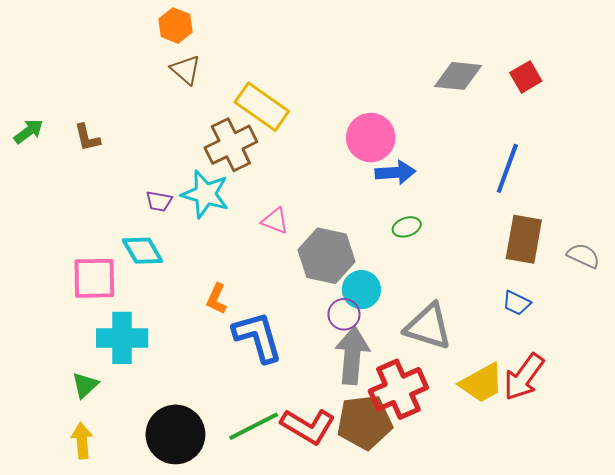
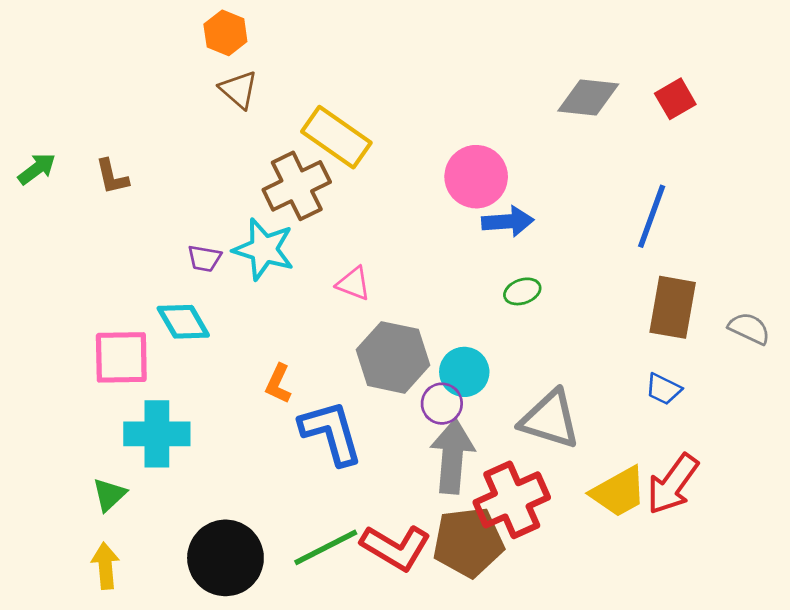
gray hexagon: (327, 256) -> (393, 357), moved

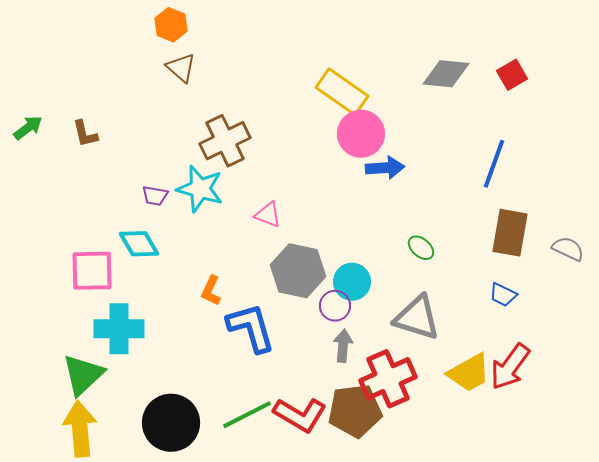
yellow rectangle: (336, 137) -> (342, 92), moved
green ellipse: (522, 291) -> (421, 248), moved, turned 60
gray arrow: (452, 456) -> (343, 346), size x0.6
green triangle: (109, 495) -> (83, 375), size x1.6
yellow arrow: (105, 566) -> (80, 429), size x1.6

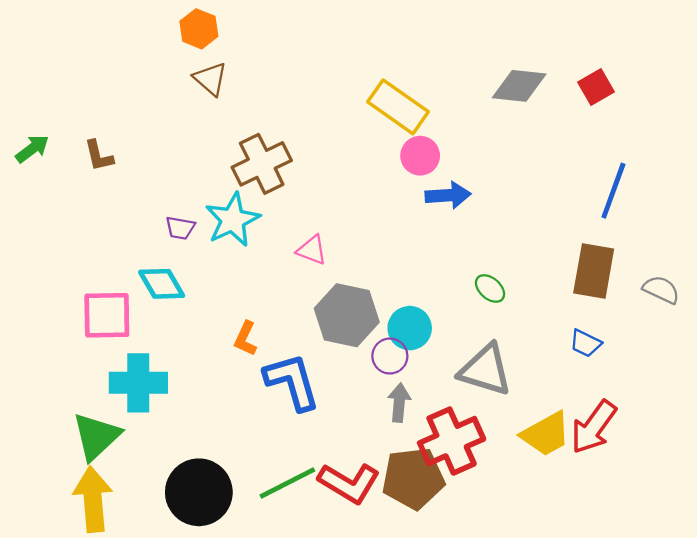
pink circle: (361, 134) -> (420, 156), size x0.7
blue line: (494, 164) -> (613, 191), moved
cyan star: (200, 189) -> (233, 220), turned 30

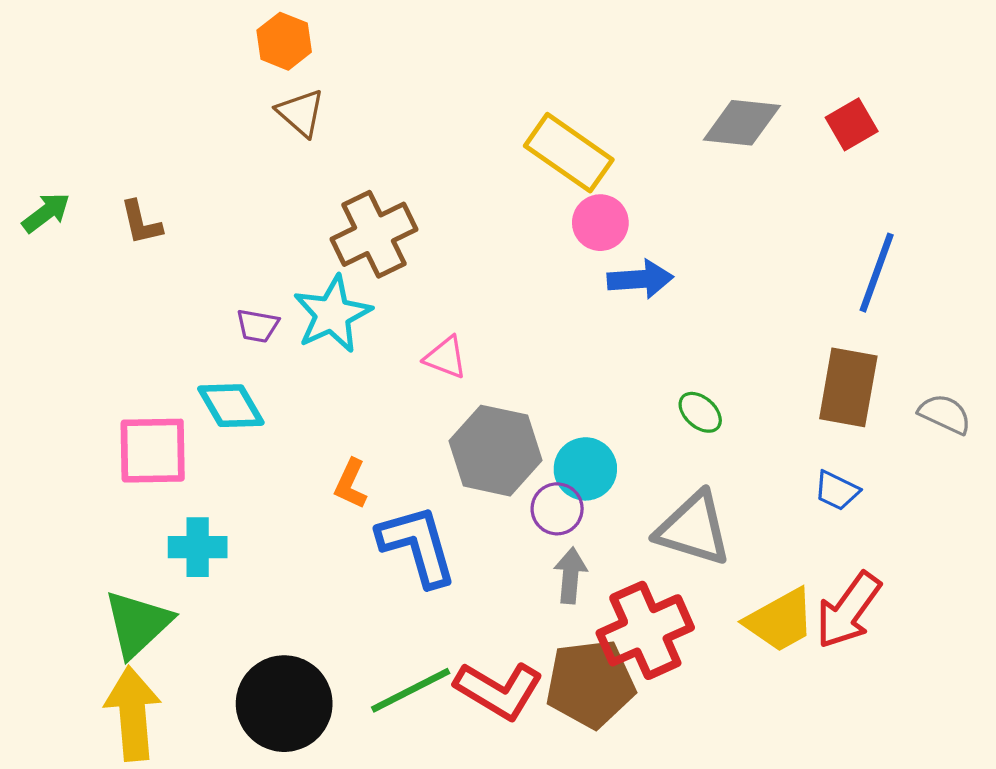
cyan cross: (138, 383) -> (198, 547), size x0.7

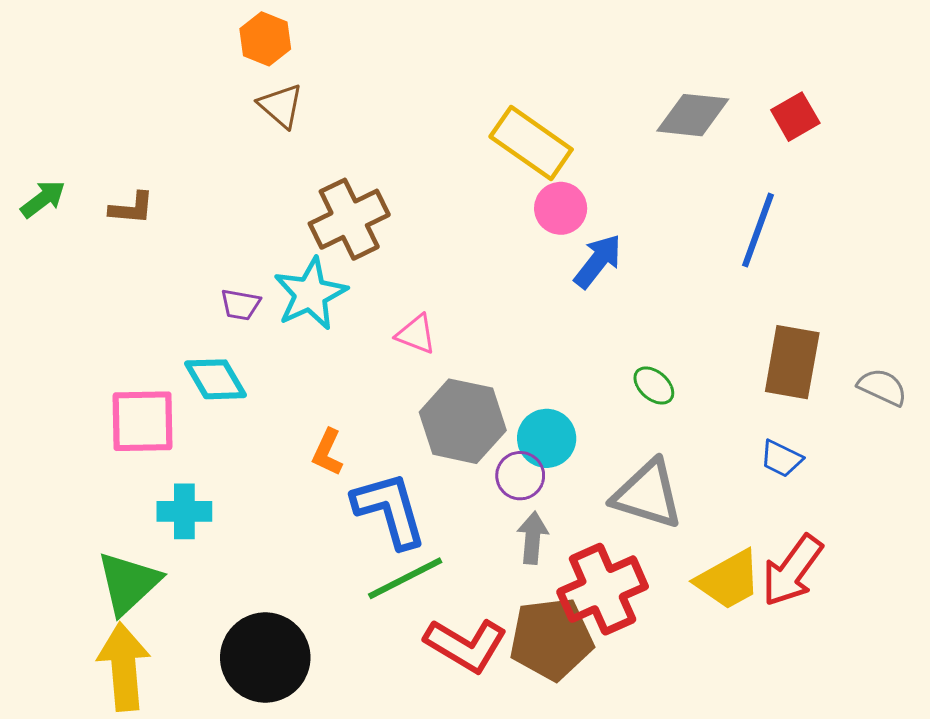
brown L-shape: (141, 223) -> (132, 208), turned -72
blue line: (877, 273) -> (758, 230), moved
blue arrow: (640, 279) -> (598, 261), turned -48
green line: (411, 690) -> (405, 578), moved

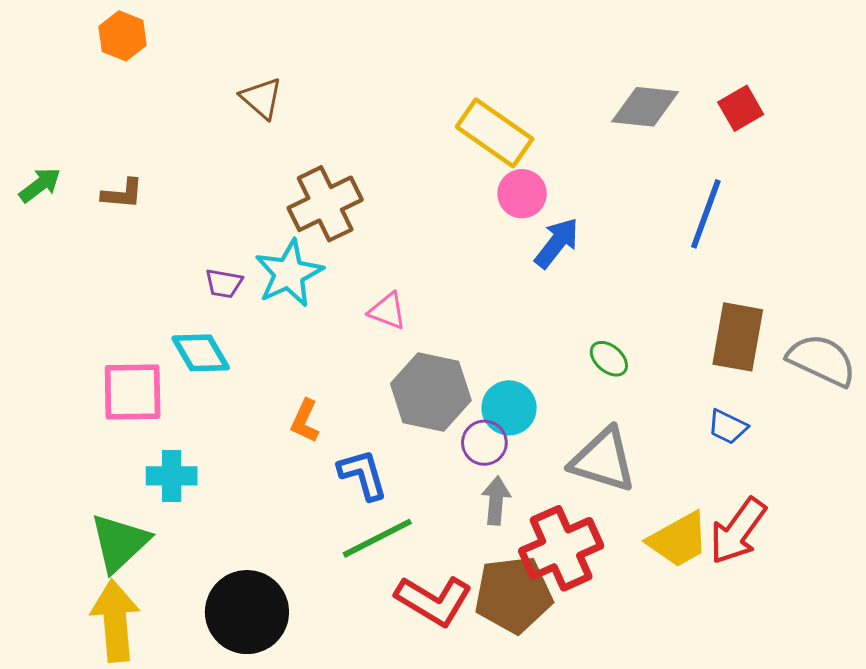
orange hexagon: (265, 39) -> (122, 36), moved
gray semicircle: (882, 387) -> (822, 360), size x1.5
blue L-shape: (390, 510) -> (363, 475), size x0.7

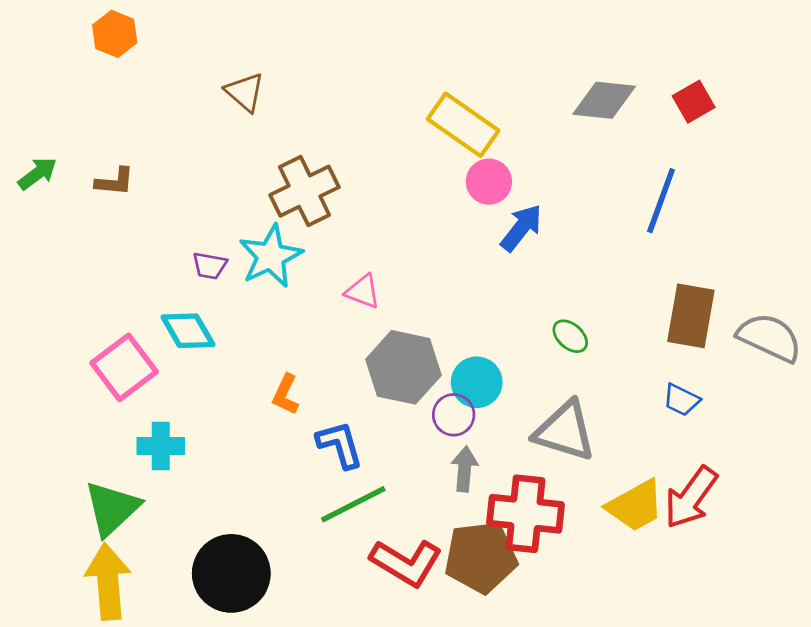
pink square: (133, 392) -> (124, 367), turned -36
red cross: (561, 548) -> (525, 514), turned 30

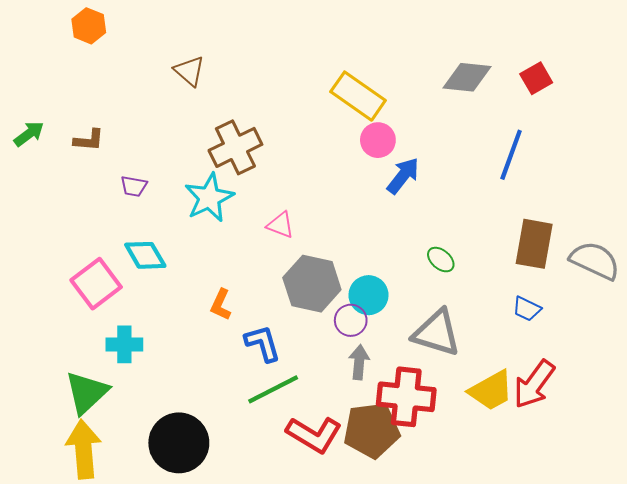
purple trapezoid: (210, 266) -> (134, 186), moved

